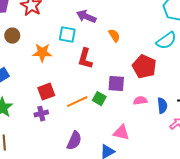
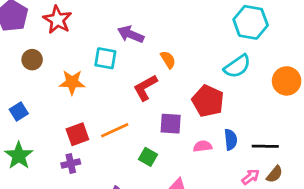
red L-shape: (85, 59) -> (145, 88), moved, turned 45
green square: (99, 99) -> (148, 157), moved
orange line: (77, 102) -> (115, 130), moved
blue semicircle: (162, 106) -> (231, 140), moved

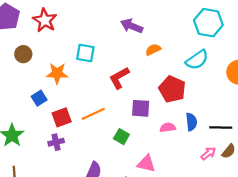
purple arrow: (131, 34) -> (132, 26), moved
orange semicircle: (168, 60) -> (153, 50), moved, turned -84
blue square: (19, 112) -> (39, 98), moved

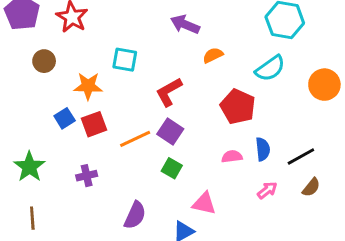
purple square: (141, 108) -> (170, 132), moved, turned 30
red square: (62, 117) -> (94, 124), moved
black line: (221, 128) -> (301, 156), turned -30
pink arrow: (208, 153) -> (267, 190), moved

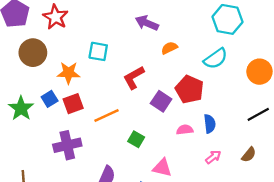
brown circle: (44, 61) -> (33, 53), size x1.5
purple square: (170, 132) -> (161, 101), moved
black line: (301, 156) -> (258, 114), moved
green star: (29, 167) -> (21, 108), moved
purple cross: (87, 176) -> (67, 145), size x1.6

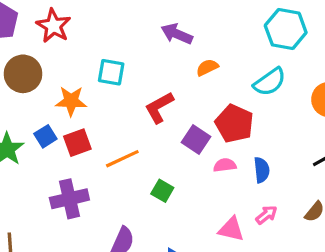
pink semicircle: (185, 130) -> (225, 165), moved
pink triangle: (162, 168) -> (231, 229), moved

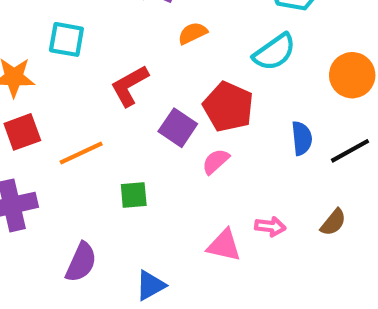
pink semicircle: (225, 165) -> (216, 161), turned -35
blue semicircle: (262, 170) -> (302, 138), moved
green square: (162, 191) -> (134, 195), turned -35
pink arrow: (266, 215) -> (270, 226), turned 45

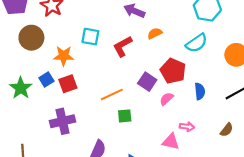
red L-shape: (129, 86) -> (123, 46), moved
blue semicircle: (302, 138) -> (200, 91), moved
orange line: (81, 153) -> (112, 95), moved
pink arrow: (270, 226) -> (187, 127), moved

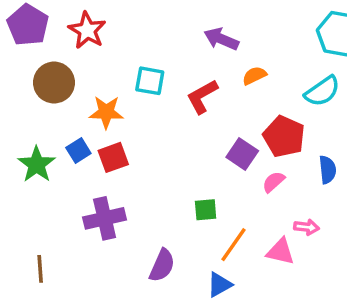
orange line: (112, 95) -> (233, 245), moved, turned -30

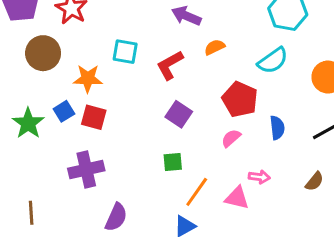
purple square: (242, 154) -> (179, 114), moved
red square: (113, 157) -> (94, 117), turned 35
purple semicircle: (162, 265) -> (116, 217), moved

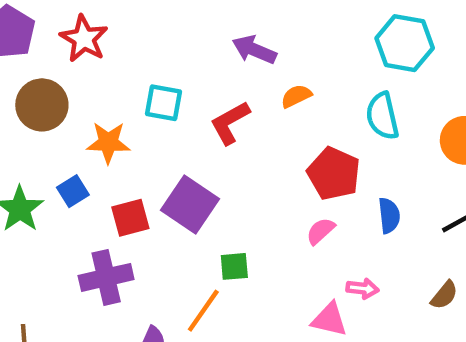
cyan semicircle: (273, 61) -> (382, 116), turned 112
purple square: (179, 114) -> (190, 204), moved, size x1.4
red square: (94, 117) -> (130, 218), moved, turned -30
orange line: (197, 192) -> (203, 311), moved

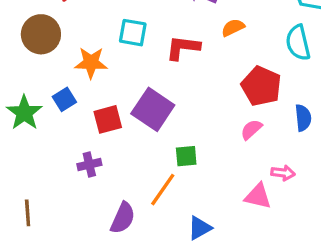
red L-shape: (230, 123) -> (183, 48), turned 36
purple cross: (106, 277) -> (89, 165), size x0.6

